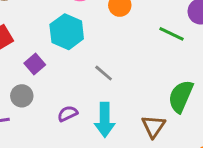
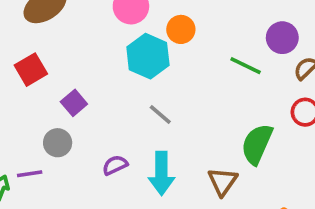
cyan hexagon: (67, 32) -> (148, 56), moved

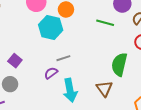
gray line: (160, 115) -> (63, 58), turned -48
purple semicircle: (115, 165) -> (51, 73), moved

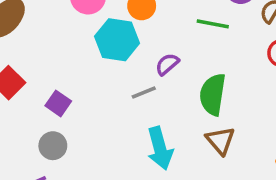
green semicircle: (119, 64) -> (213, 94), moved
purple semicircle: (51, 73) -> (167, 64), moved

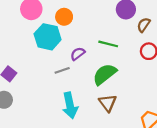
green line: (213, 24) -> (108, 44), moved
green semicircle: (213, 94) -> (105, 74), turned 40

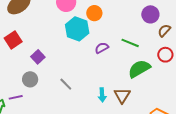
gray line: (62, 70) -> (66, 84), moved, turned 56
green semicircle: (105, 74) -> (139, 69), moved
cyan arrow: (70, 105) -> (102, 95), moved, size x0.6

